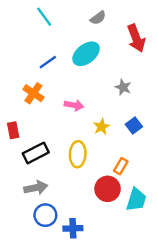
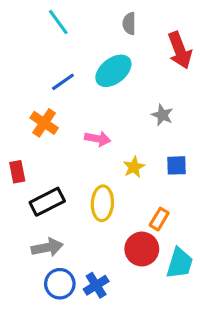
gray semicircle: (98, 18) -> (129, 24), turned 126
blue square: (134, 125) -> (177, 165), turned 35
blue cross: (73, 228) -> (96, 285), moved, turned -30

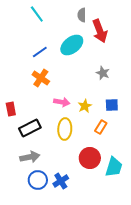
red arrow: (180, 50) -> (100, 31), moved
orange cross: (44, 123) -> (41, 78), moved
pink arrow: (98, 139) -> (62, 102), moved
orange rectangle: (159, 219) -> (101, 127), moved

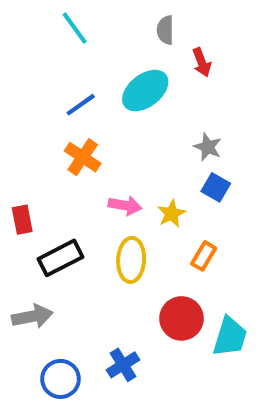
red arrow: (100, 31) -> (202, 62), size x0.6
blue square: (112, 105) -> (216, 187), moved, turned 32
gray arrow: (30, 157) -> (32, 316), moved
blue circle: (38, 180) -> (61, 379), moved

